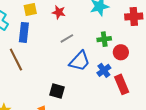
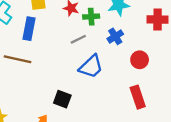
green cross: (104, 39) -> (91, 17), moved
brown line: (16, 60) -> (18, 59), turned -55
blue cross: (104, 70) -> (115, 36), moved

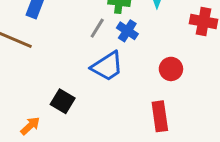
blue cross: (115, 36) -> (127, 31), moved, turned -35
gray line: (78, 39) -> (97, 28), turned -42

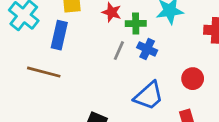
blue trapezoid: (107, 66) -> (149, 96), moved

